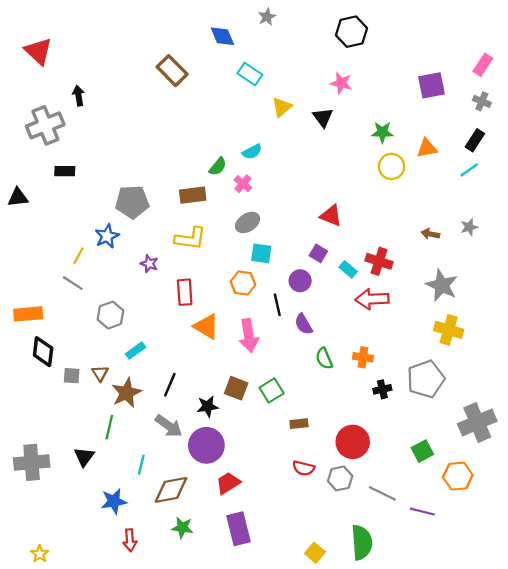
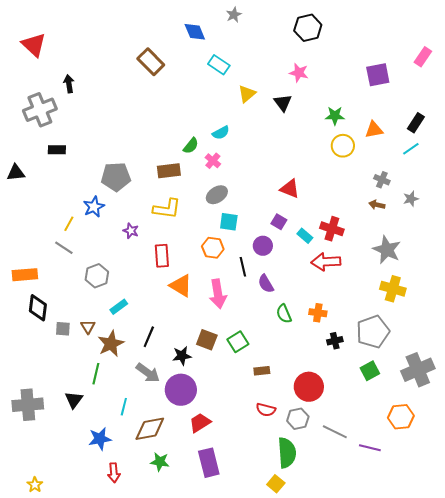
gray cross: (482, 101) -> (382, 180), moved
green square: (422, 451) -> (370, 371), moved
green semicircle: (362, 542) -> (287, 453), moved

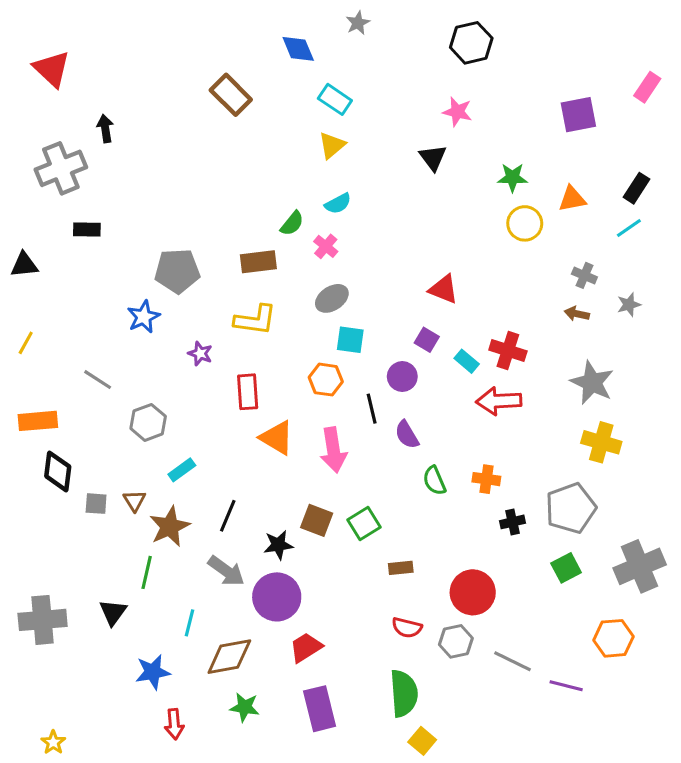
yellow triangle: (247, 94) -> (332, 145), moved
yellow line: (69, 224) -> (26, 343), moved
green semicircle: (287, 453) -> (404, 693), moved

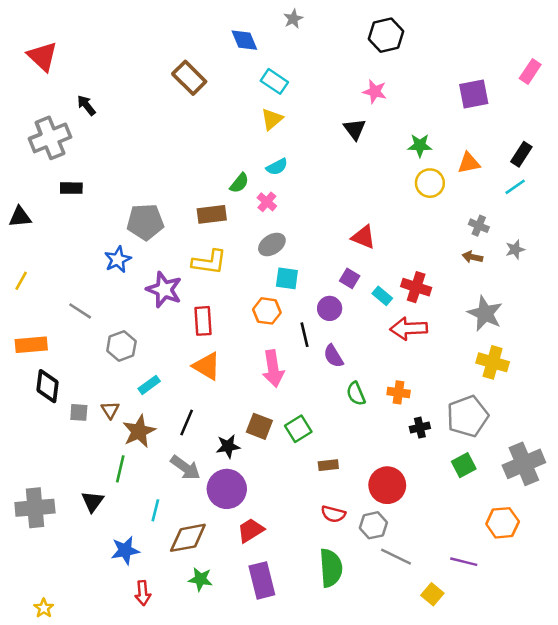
black arrow: (105, 129) -> (86, 105), turned -30
purple star: (200, 354) -> (164, 290), size x1.8
orange triangle: (277, 438) -> (207, 366), moved
gray line: (512, 661) -> (396, 557), moved
yellow square: (422, 741) -> (432, 594), moved

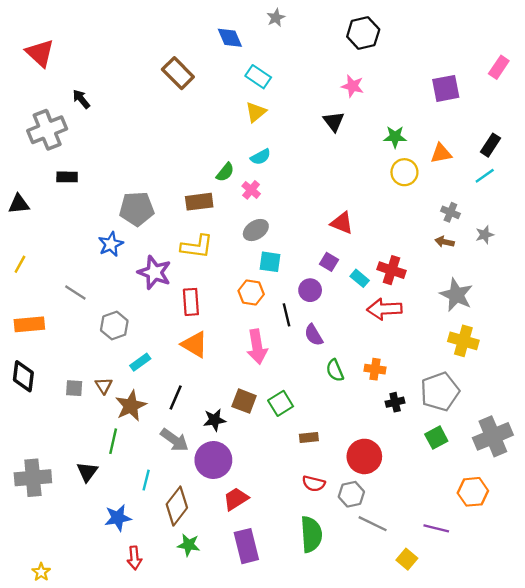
black diamond: (48, 386) -> (23, 376), moved
brown diamond: (188, 538) -> (177, 506), turned -42

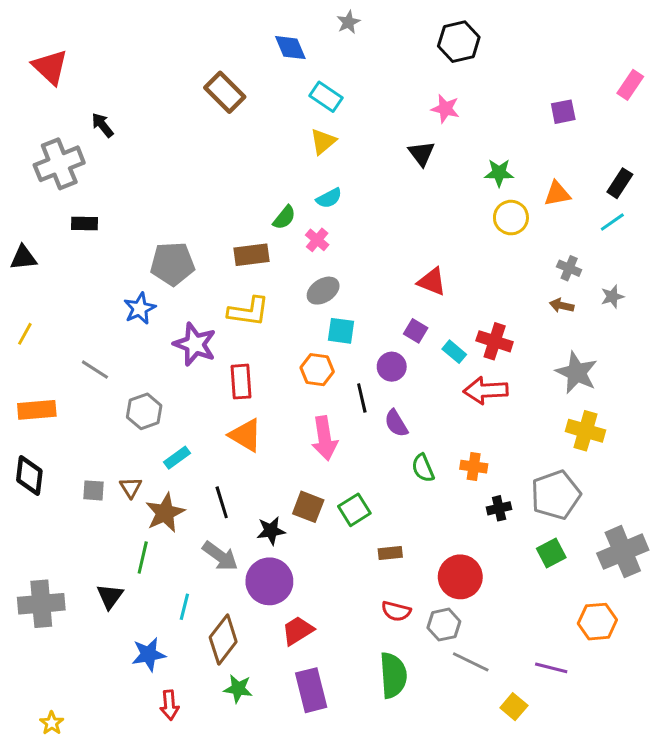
purple square: (446, 88) -> (563, 112), size x0.7
black line: (176, 397) -> (222, 502), turned -40

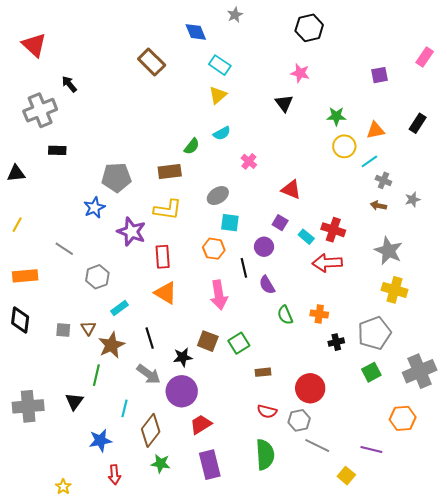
cyan line: (612, 222) -> (369, 161), moved
pink cross: (317, 240) -> (249, 161), moved
yellow star: (52, 723) -> (63, 487), moved

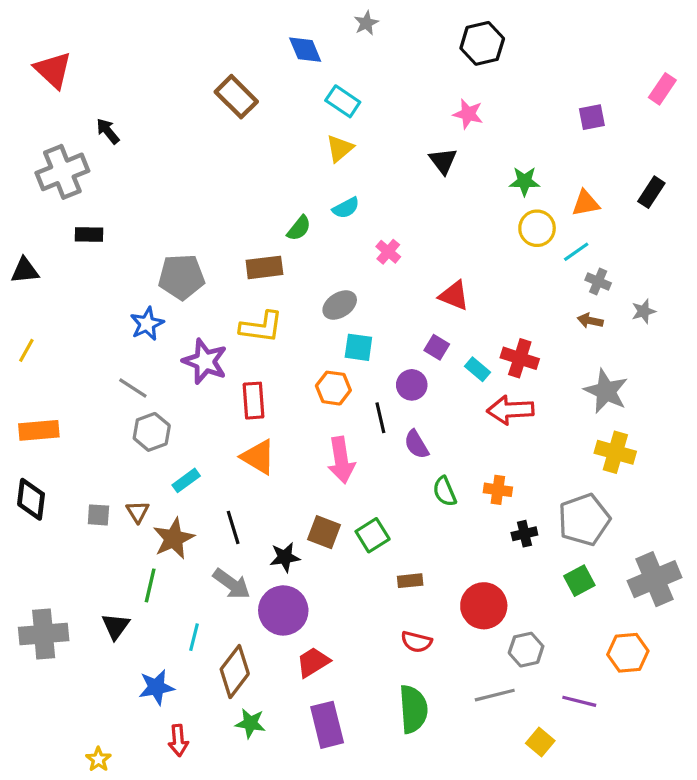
gray line: (64, 249) -> (133, 388), moved
gray hexagon: (299, 420) -> (526, 650), moved
gray line: (317, 445) -> (495, 695), turned -40

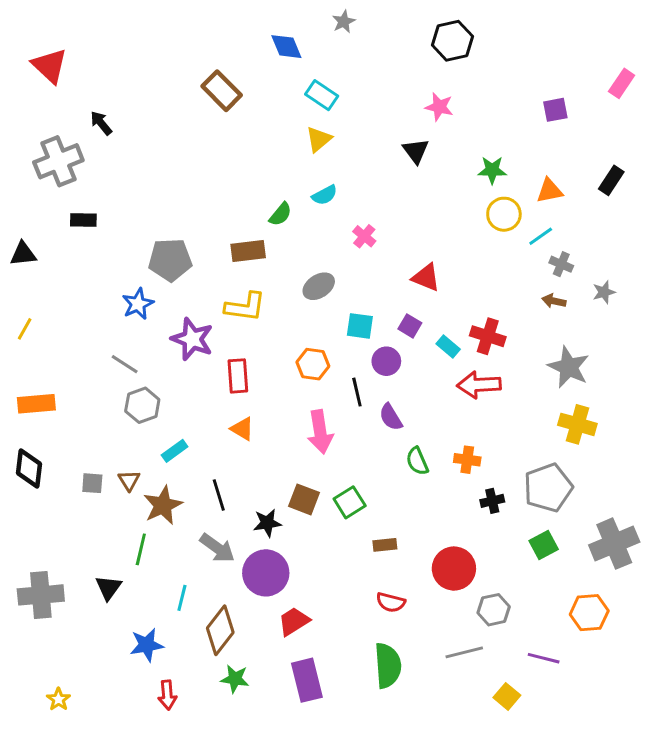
cyan square: (358, 347) -> (360, 326), moved
orange triangle: (258, 457) -> (242, 429), size x0.7
yellow star: (98, 759) -> (58, 699), moved

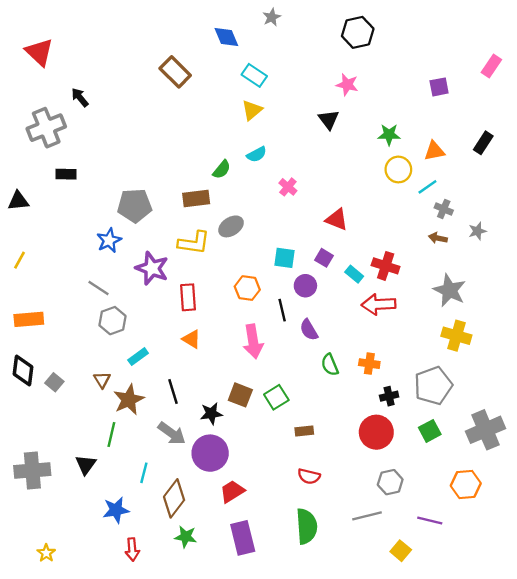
gray ellipse: (319, 286) -> (231, 226), moved
gray square: (92, 483) -> (54, 382), moved, turned 36
red circle: (454, 569) -> (376, 432), moved

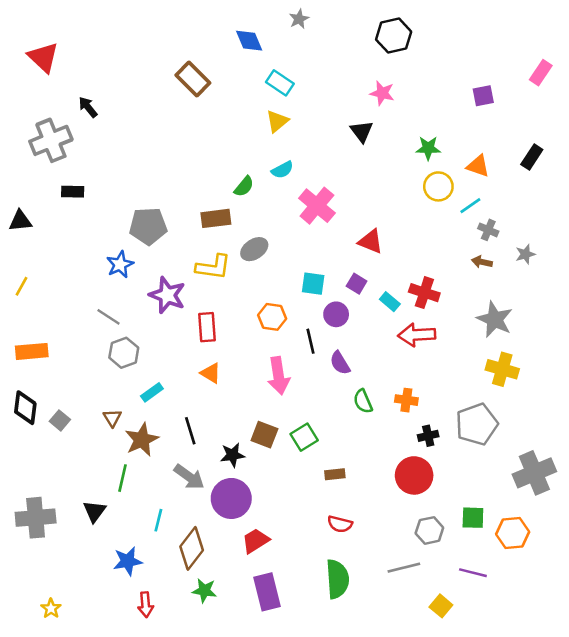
orange triangle: (434, 151) -> (478, 166), turned 30
pink cross: (288, 187) -> (317, 206), size x1.8
green square: (430, 431) -> (473, 518), moved, turned 30

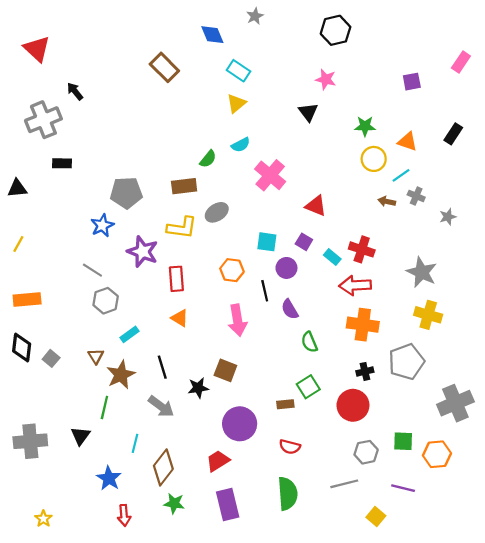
brown arrow: (482, 262) -> (387, 201), moved
orange cross: (406, 400) -> (363, 325), moved, size x1.6
green square: (304, 437) -> (308, 387), moved
purple circle: (231, 498) -> (240, 424), moved
blue star: (128, 561) -> (109, 478), turned -30

